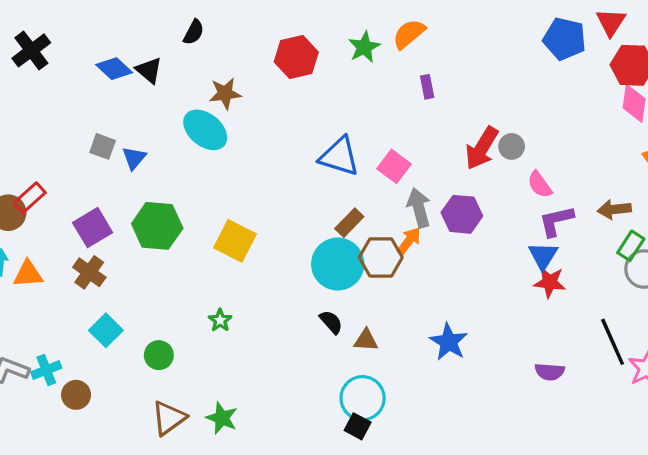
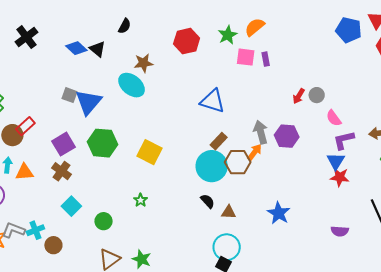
red arrow: (482, 148) -> (299, 96), size x0.6
blue triangle: (134, 158) -> (88, 102), size x1.8
pink square: (394, 166) -> (246, 57), moved, turned -30

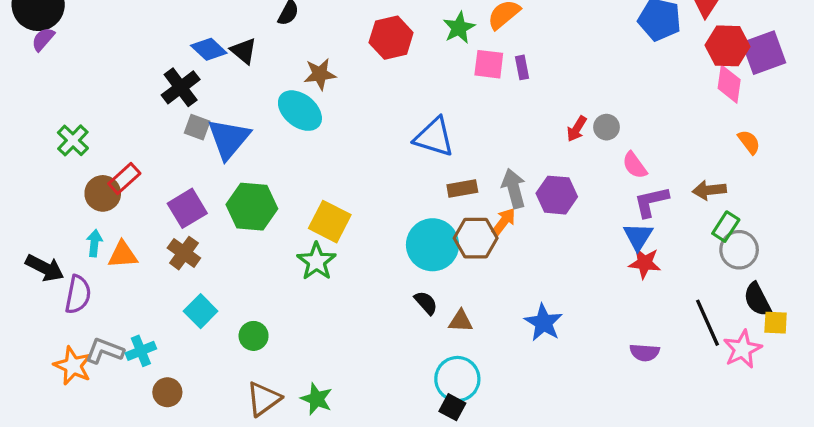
black cross: (26, 37) -> (181, 87), moved
brown rectangle: (219, 141) -> (462, 188), moved, turned 36
green star: (141, 200) -> (317, 261), moved, size x1.6
brown circle: (53, 245) -> (167, 392), moved

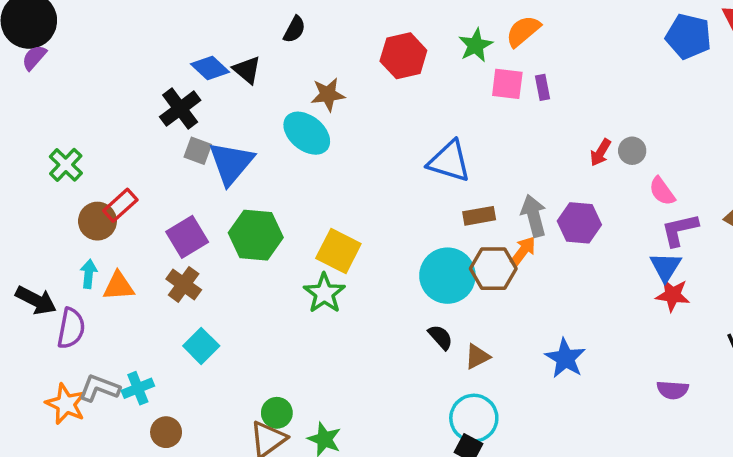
brown triangle: (461, 321) -> (477, 357), turned -30
green circle: (254, 336) -> (277, 413), moved

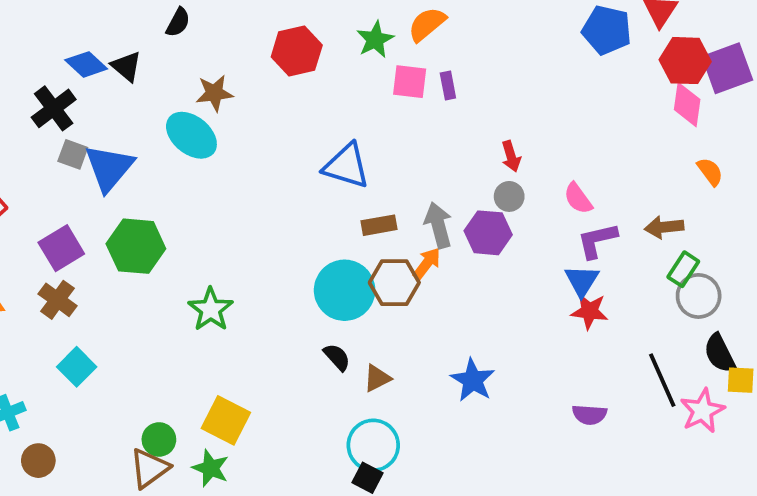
gray circle: (632, 151) -> (509, 196), moved
red arrow: (600, 152) -> (511, 156), turned -48
yellow square: (338, 251) -> (226, 420), moved

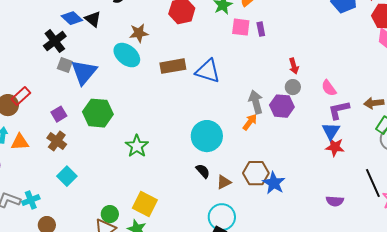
brown rectangle: (379, 225) -> (173, 66), moved, size x1.4
purple square: (61, 248) -> (59, 114), size x0.7
brown hexagon: (394, 283) -> (256, 173), moved

